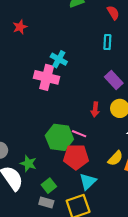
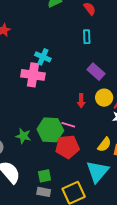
green star: (28, 163) -> (23, 136), moved
cyan triangle: (88, 182) -> (97, 172), moved, size x1.4
green square: (49, 186) -> (45, 176), turned 32

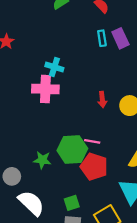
purple rectangle: (96, 72) -> (120, 38), moved, turned 30
red arrow: (81, 101) -> (102, 100), moved
red pentagon: (67, 147) -> (94, 167), turned 30

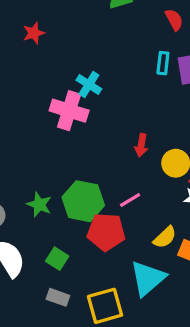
pink line: (92, 141) -> (130, 200), moved, turned -56
red pentagon: (94, 167) -> (106, 232), turned -30
green square: (72, 203) -> (57, 259), moved, turned 35

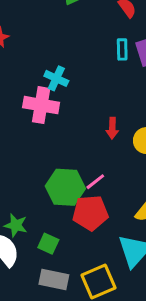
pink line: (130, 200) -> (95, 182), moved
green star: (39, 204) -> (16, 225), moved
gray rectangle: (58, 297) -> (54, 279), size x1.4

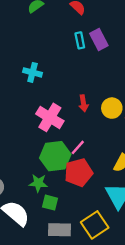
pink cross: (41, 105) -> (50, 117), moved, turned 32
green star: (16, 225) -> (38, 183), moved

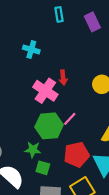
cyan rectangle: (80, 40) -> (59, 14), moved
red arrow: (83, 103) -> (63, 78), moved
red pentagon: (78, 173) -> (77, 155), moved

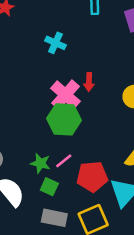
pink line: (70, 119) -> (64, 161), moved
green hexagon: (49, 126) -> (64, 119), moved

